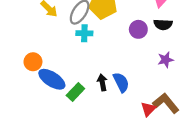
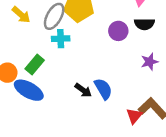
black arrow: (102, 82) -> (83, 90), turned 140
green rectangle: (75, 92) -> (35, 64), moved

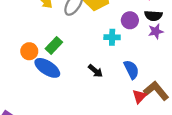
cyan cross: (61, 39) -> (112, 37), moved
purple star: (150, 62) -> (156, 31), moved
blue semicircle: (103, 89) -> (131, 70), moved

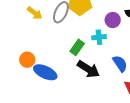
green rectangle: (54, 45) -> (77, 47), moved
black arrow: (96, 71) -> (88, 69), size x1.6

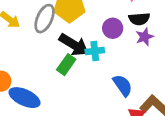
black arrow: (88, 69) -> (74, 45), moved

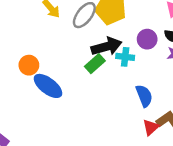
black arrow: (74, 45) -> (107, 46), turned -60

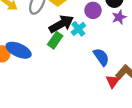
cyan cross: (125, 57) -> (78, 29), turned -32
blue ellipse: (48, 86) -> (19, 50), moved

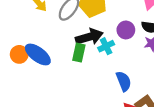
green rectangle: (55, 40) -> (79, 53), turned -35

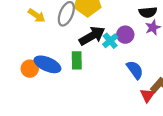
purple circle: (126, 30) -> (125, 35), moved
green rectangle: (79, 53) -> (77, 60), moved

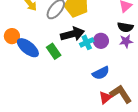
green rectangle: (77, 60) -> (54, 51), turned -49
orange circle: (30, 69) -> (12, 36), moved
blue semicircle: (135, 70) -> (101, 73), turned 84

